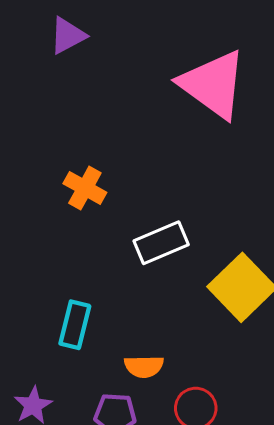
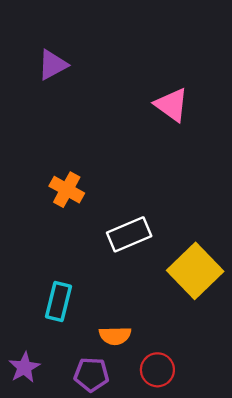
pink triangle: (213, 84) -> (172, 105), size x0.6

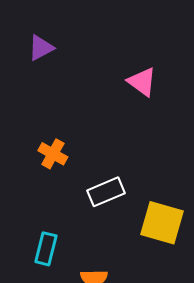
yellow square: (195, 271) -> (162, 223), turned -30

